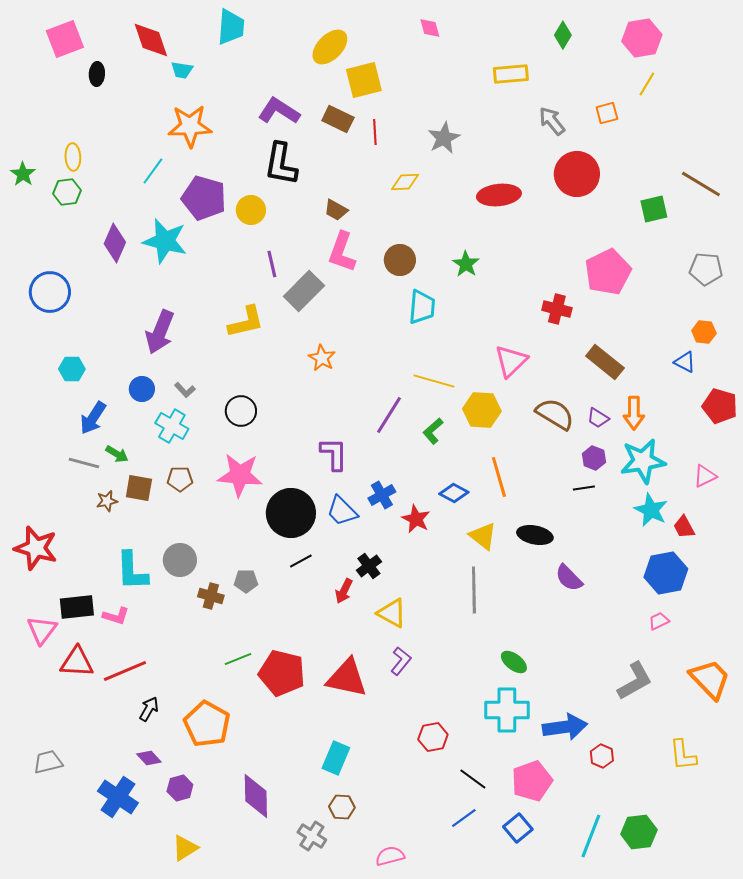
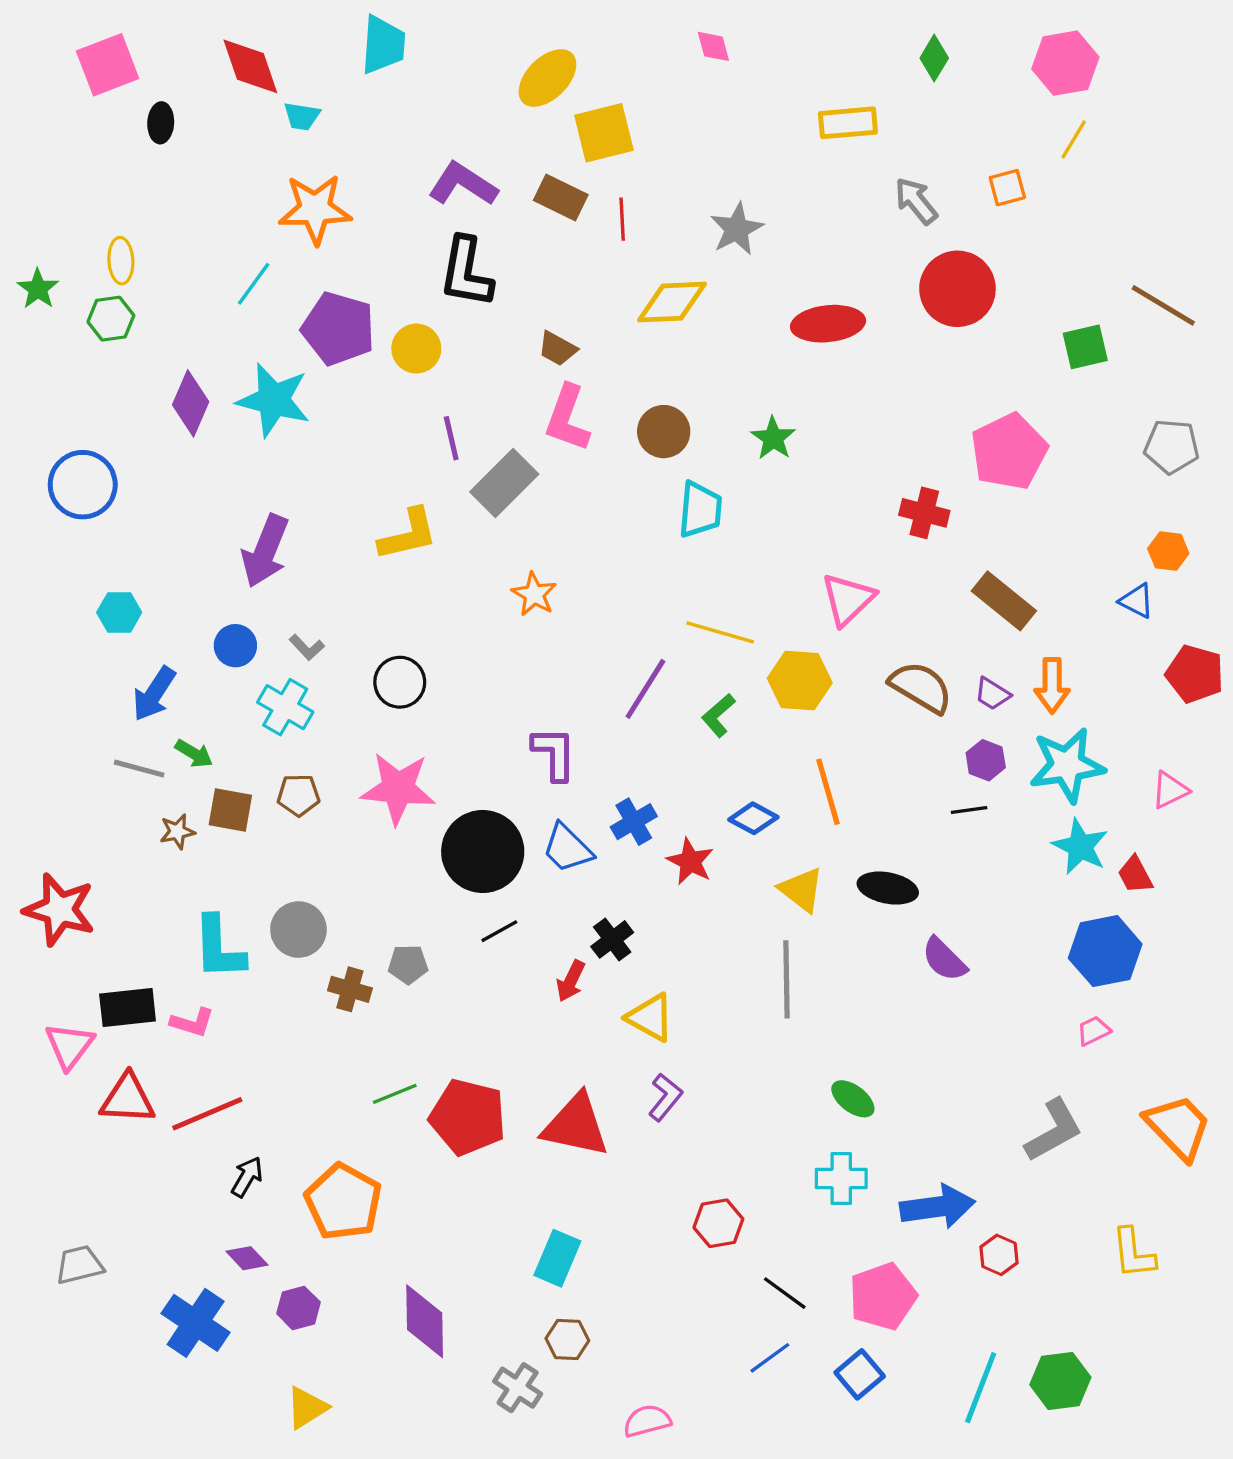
yellow diamond: (405, 182) -> (672, 302), size x1.5
cyan cross: (507, 710) -> (841, 1179), size x0.7

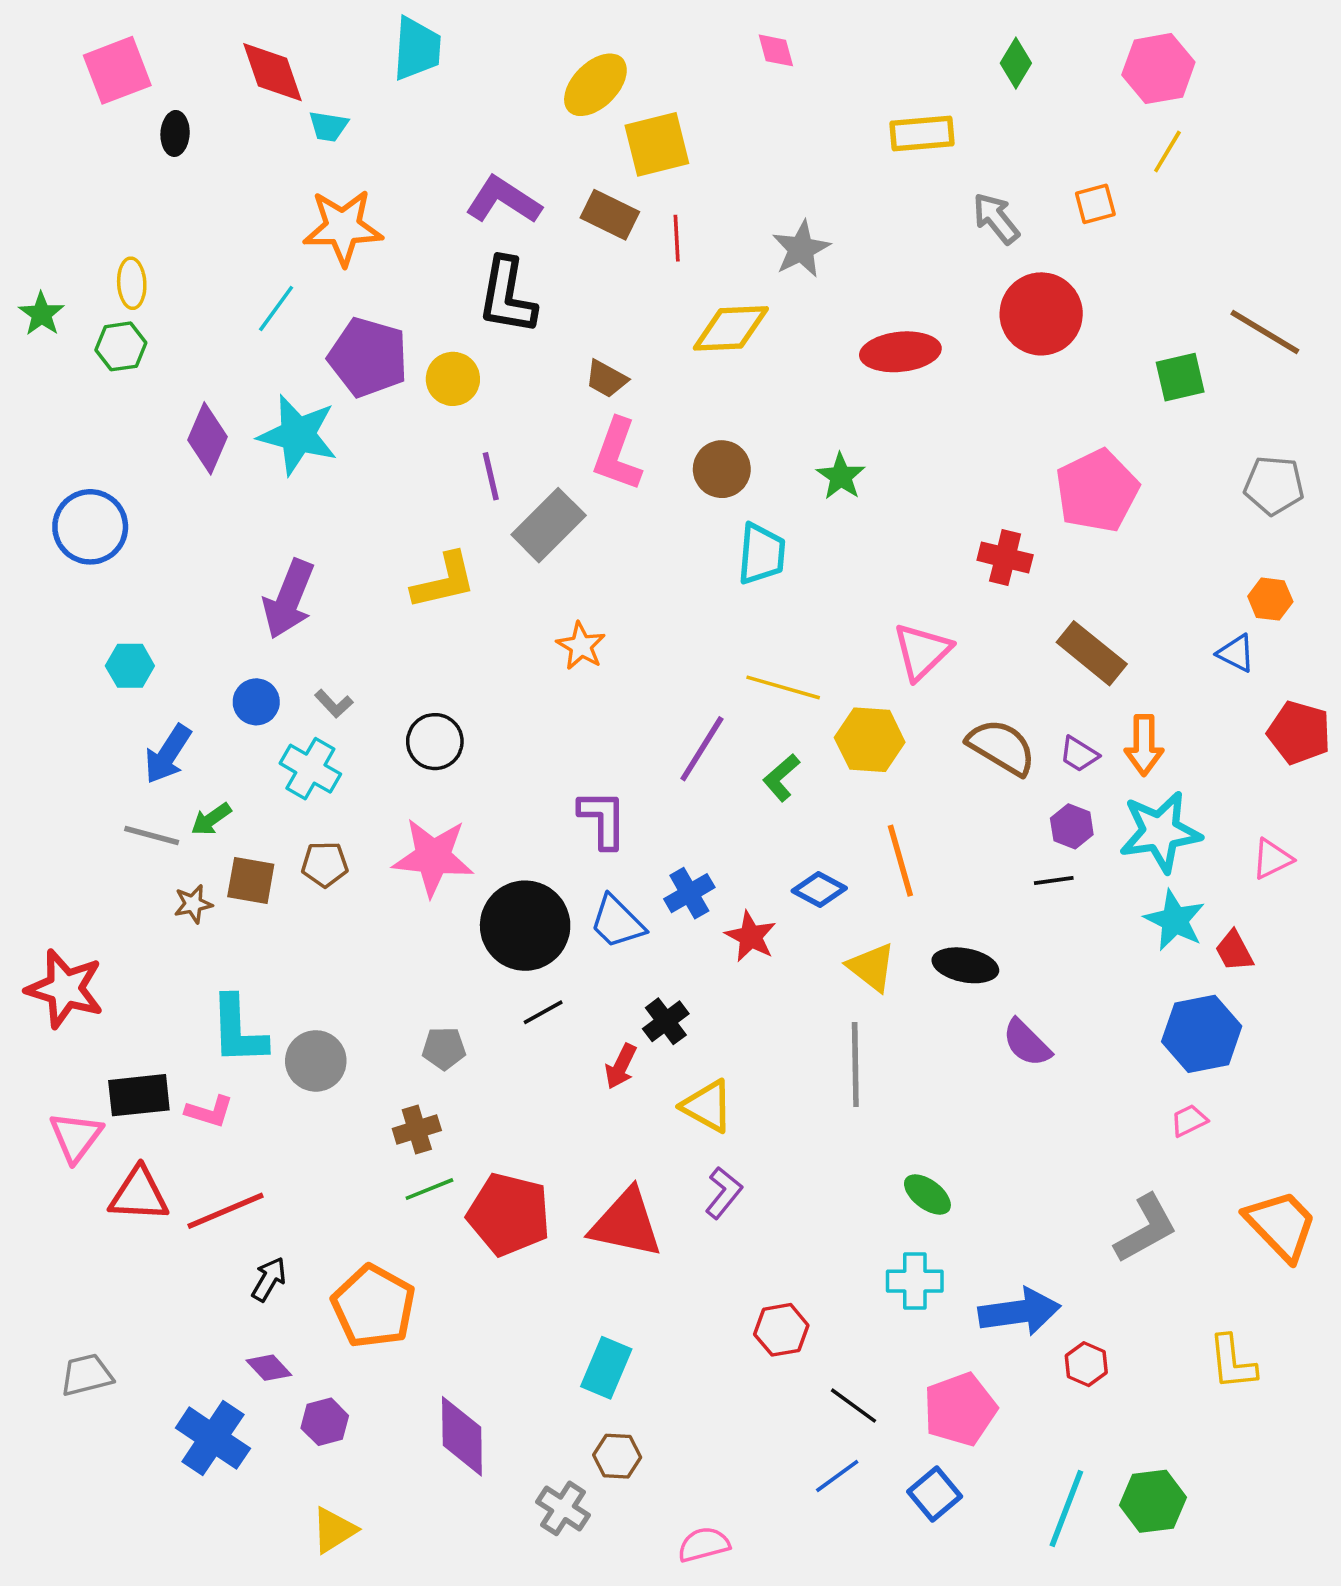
green arrow: (194, 754) -> (211, 819), turned 114
gray circle: (298, 930) -> (316, 1061), moved
brown cross: (350, 989) -> (417, 1130), moved, turned -33

